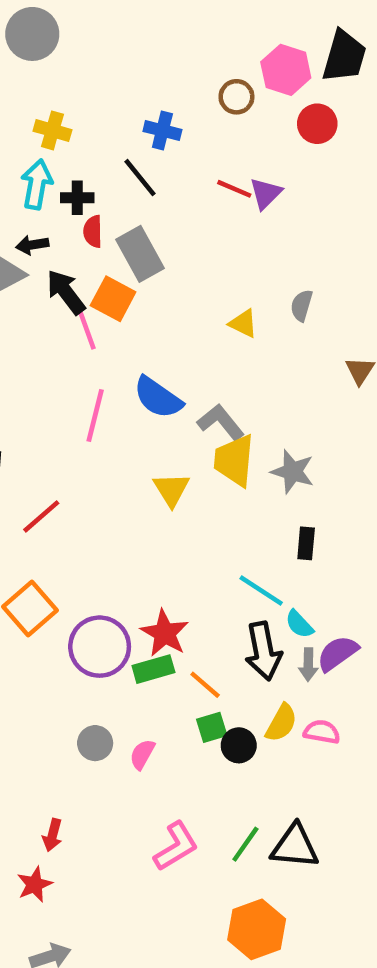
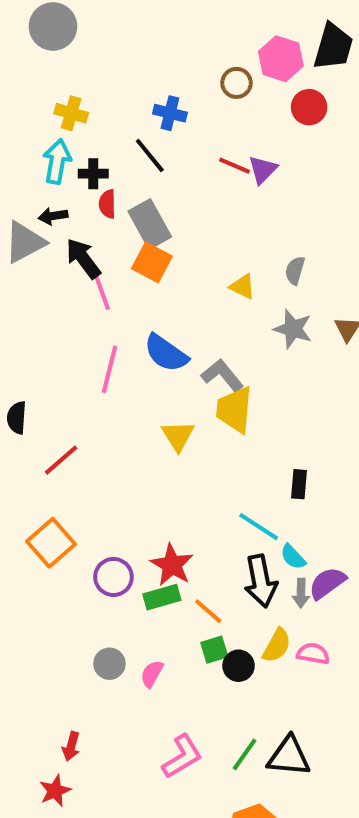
orange square: (113, 299) -> (152, 262), moved
gray star: (293, 472) -> (293, 329), moved
purple circle: (100, 647) -> (113, 577), size x0.7

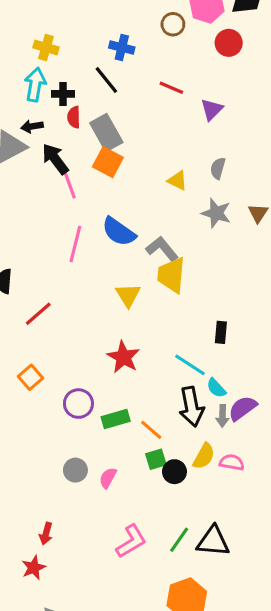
purple triangle: (263, 170) -> (212, 109), moved
orange square: (51, 543) -> (30, 377), size x0.7
red star: (172, 565) -> (123, 357), moved

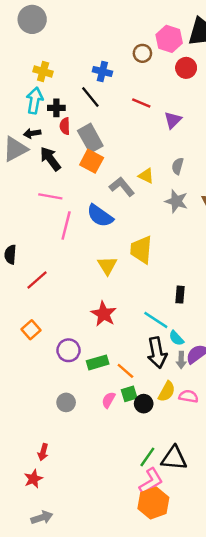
pink line: (69, 184) -> (50, 196), moved, turned -60
gray L-shape: (162, 249) -> (122, 187), moved
pink semicircle: (108, 478) -> (109, 400), moved
pink L-shape: (131, 541) -> (151, 481), moved

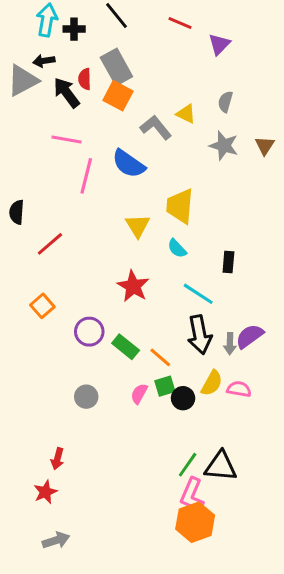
red semicircle: (65, 126) -> (85, 79), moved
cyan semicircle: (176, 338) -> (177, 248), moved
green rectangle: (98, 362) -> (126, 347), turned 55
pink L-shape: (151, 481) -> (192, 495), turned 144

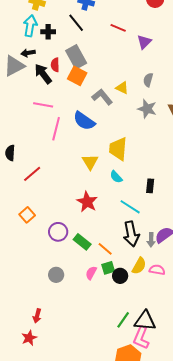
pink L-shape: (192, 495) -> (141, 338), moved

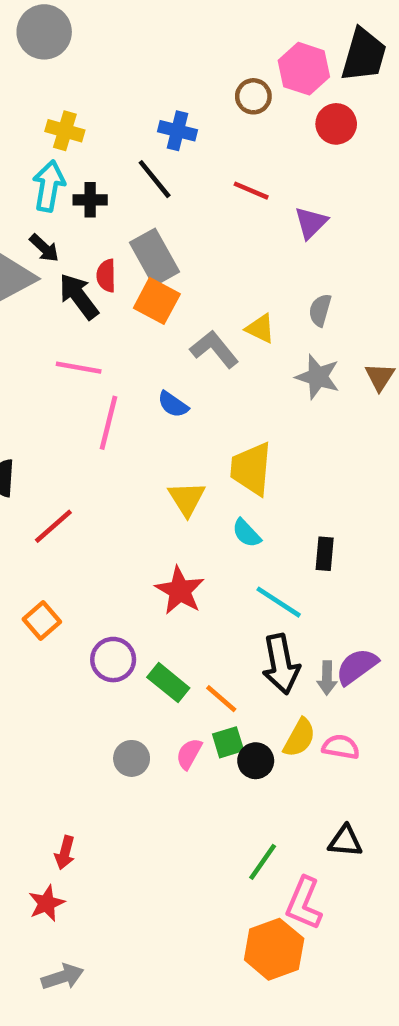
black arrow: (28, 53) -> (44, 248), turned -128
blue semicircle: (84, 121) -> (173, 404), size x0.6
gray circle: (56, 275) -> (132, 758), moved
black triangle: (145, 321) -> (345, 841), moved, size x0.7

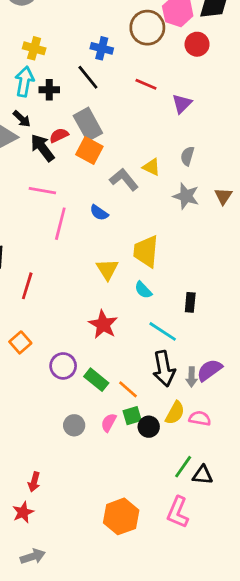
brown circle: (253, 96) -> (147, 28), size x1.6
red semicircle: (106, 276) -> (59, 135), turned 66
red line: (53, 526) -> (27, 286), turned -32
green line: (263, 862) -> (183, 467), moved
orange hexagon: (274, 949) -> (121, 516), moved

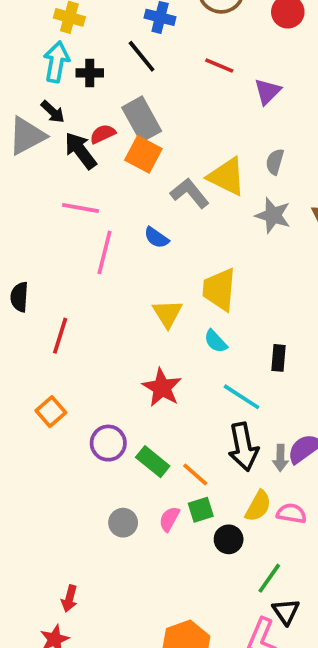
yellow triangle: (151, 167) -> (227, 177), size x1.6
black circle: (149, 427) -> (229, 539), moved
black triangle: (203, 475) -> (286, 612), moved, turned 50

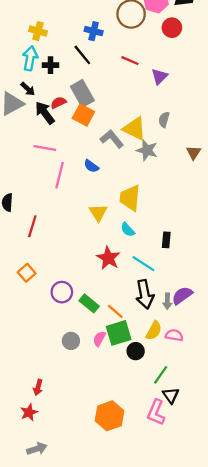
gray star: (273, 215) -> (147, 150), moved
red star: (162, 388) -> (108, 258), moved
green square: (201, 510) -> (119, 333), size x1.6

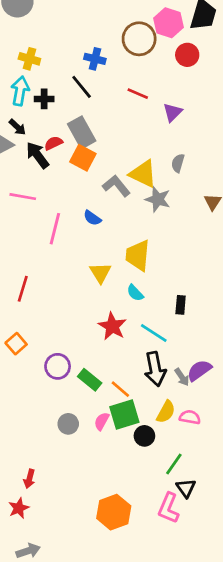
pink line: (45, 148) -> (23, 197), moved
gray arrow: (167, 301) -> (182, 377), turned -35

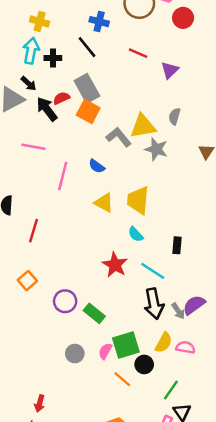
yellow triangle: (143, 174) -> (143, 126), turned -36
yellow triangle: (100, 273) -> (104, 203), moved, turned -30
orange line: (120, 389) -> (122, 379), moved

